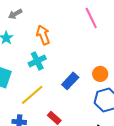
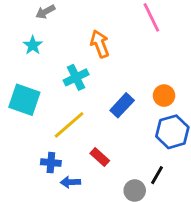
orange arrow: (43, 35) -> (100, 44), moved

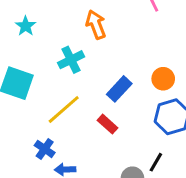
red rectangle: (100, 157) -> (108, 124), moved
blue cross: (51, 163) -> (45, 149), turned 30

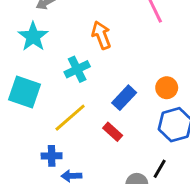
cyan star: (26, 26) -> (33, 37), size x1.5
blue cross: (45, 149) -> (52, 156), turned -36

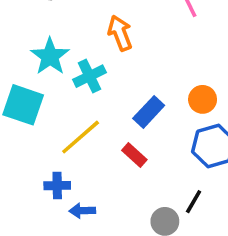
cyan star: (33, 37) -> (50, 56), moved

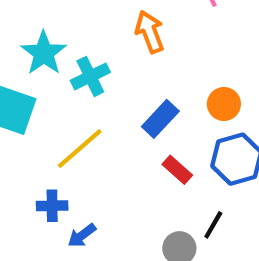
orange arrow: (120, 33) -> (150, 32), moved
red rectangle: (134, 155) -> (177, 170), moved
blue arrow: (82, 211) -> (82, 235), turned -35

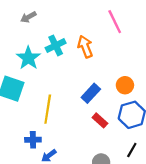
cyan cross: (90, 76) -> (56, 45), moved
yellow line: (80, 149) -> (48, 109), turned -40
black line: (213, 225) -> (132, 150), moved

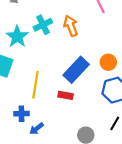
blue rectangle: (91, 93) -> (76, 70), size x1.4
red rectangle: (100, 120) -> (65, 95), moved, turned -32

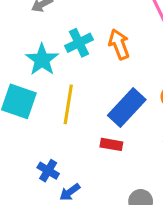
yellow line: (35, 85) -> (68, 104), moved
blue cross: (21, 114) -> (48, 171), turned 32

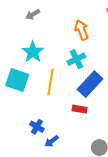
cyan cross: (79, 43) -> (76, 59), moved
orange arrow: (119, 44) -> (82, 30), moved

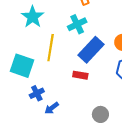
cyan square: (17, 80) -> (22, 66), moved
blue cross: (37, 127) -> (37, 93), turned 32

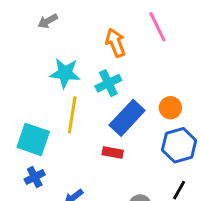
cyan star: (33, 17) -> (65, 73), moved, turned -30
blue cross: (37, 93) -> (35, 177), moved

